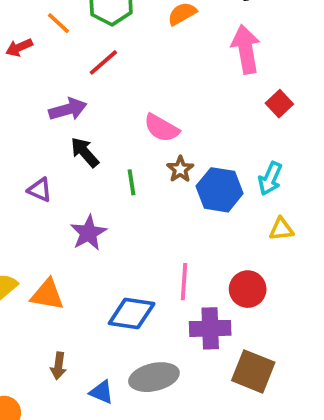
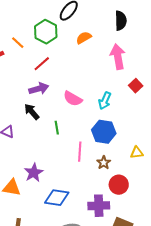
purple arrow: (68, 109) -> (39, 89), moved
brown star: (180, 169) -> (104, 163), moved
cyan arrow: (270, 179) -> (105, 101), moved
purple star: (88, 233) -> (34, 173), moved
pink line: (184, 282) -> (80, 152), moved

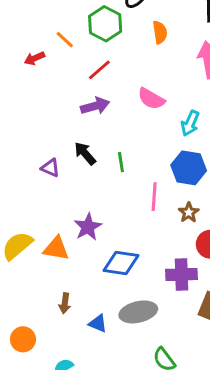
orange semicircle: (84, 38) -> (160, 32), turned 112
pink semicircle: (73, 99) -> (151, 99), moved
black arrow: (32, 112) -> (85, 153), moved

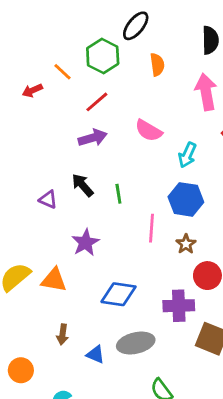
purple star: (88, 227) -> (85, 243), moved

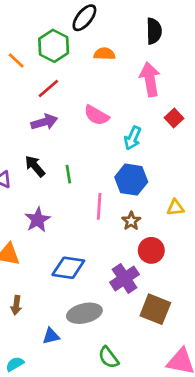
orange semicircle: (157, 65) -> (104, 54), turned -80
purple cross: (179, 306) -> (125, 278), turned -32
blue triangle: (95, 354) -> (51, 336), moved, turned -36

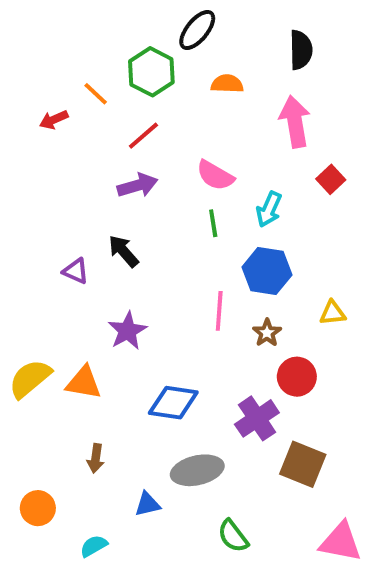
green line: (68, 174) -> (213, 223), moved

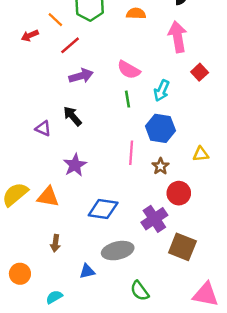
red line: (143, 136) -> (70, 45), moved

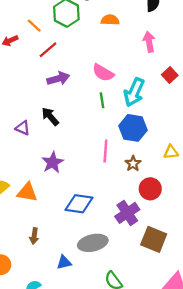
pink arrow: (178, 37) -> (149, 42), size x0.7
cyan arrow: (162, 91) -> (134, 92), size x1.4

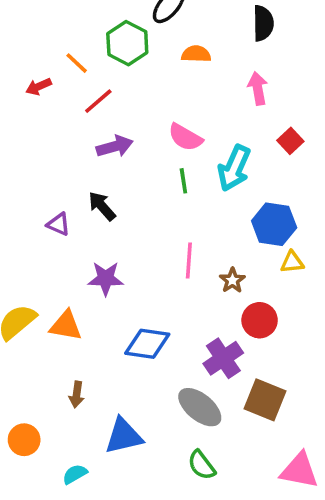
blue hexagon: (133, 128) -> (274, 224), moved
purple star: (53, 162) -> (106, 279), turned 30
gray ellipse: (93, 243) -> (200, 407), moved, turned 52
blue triangle: (64, 262) -> (124, 436), size x1.6

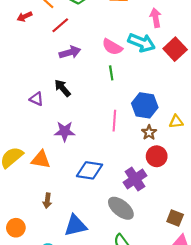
red square: (290, 141) -> (175, 49), size x1.5
cyan arrow: (234, 168) -> (141, 43), moved, turned -92
blue hexagon: (274, 224) -> (145, 105), moved
brown star: (232, 280) -> (149, 132), moved
brown square: (265, 400) -> (175, 218), moved, size x0.7

